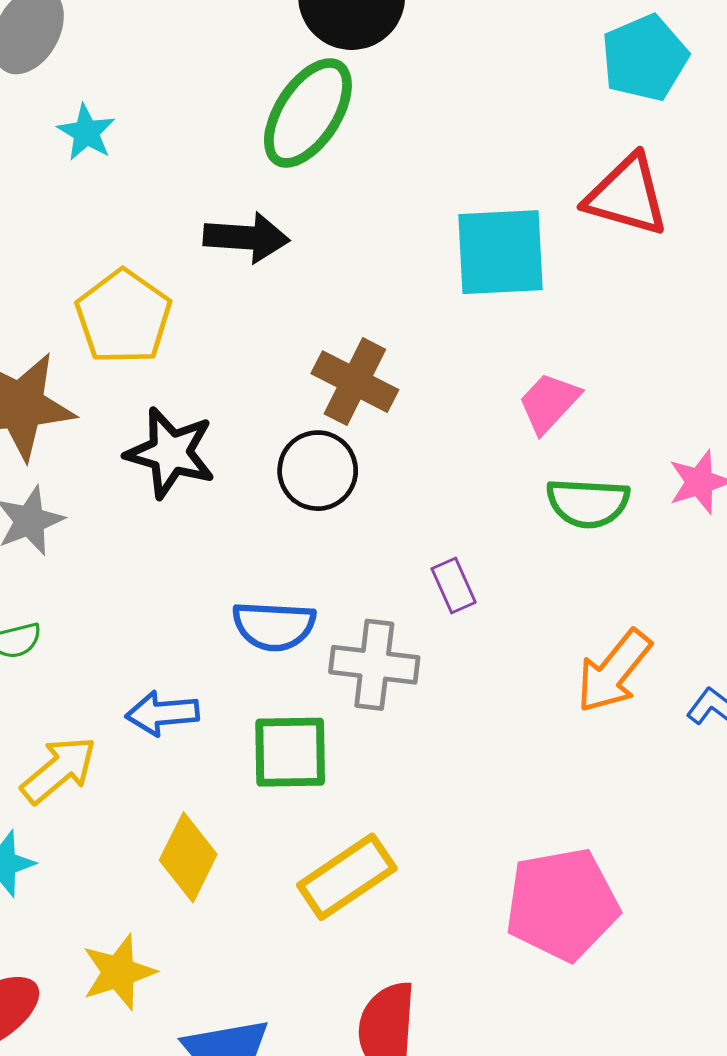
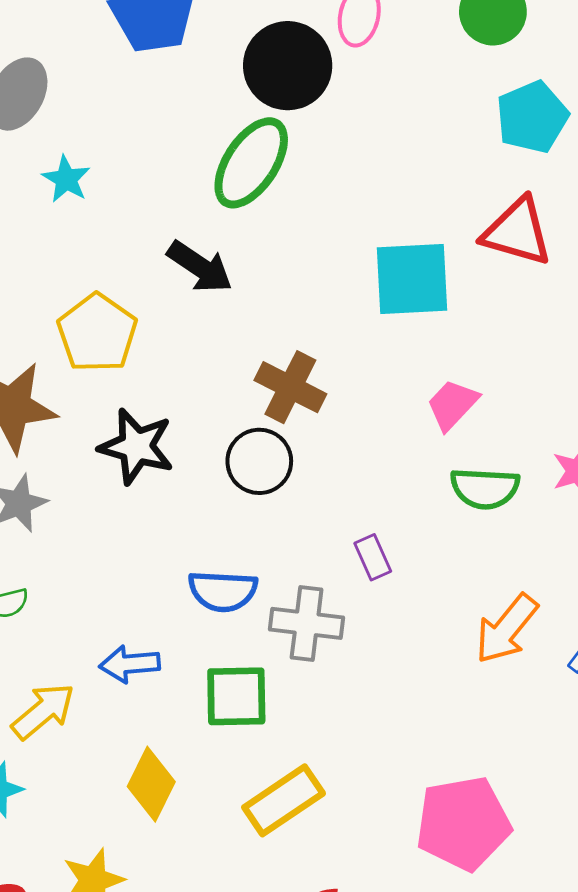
black arrow: (246, 238) -> (200, 267), turned 30

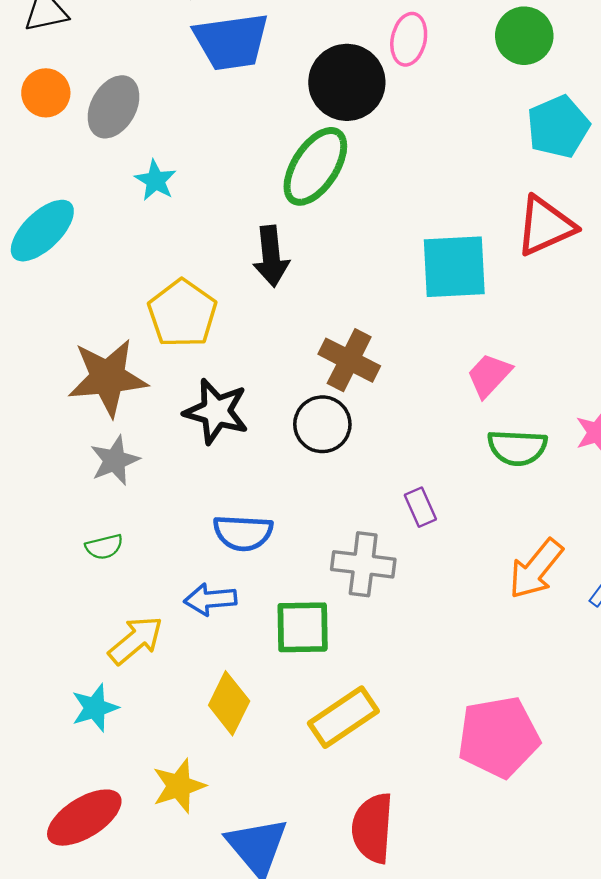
red triangle: (517, 232) -> (545, 226), turned -40
black arrow: (200, 267) -> (271, 256), turned 50
blue semicircle: (223, 591) -> (243, 533), moved

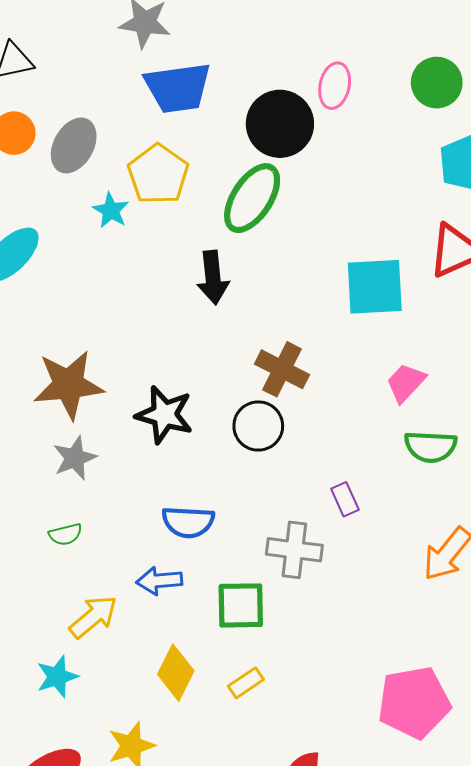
yellow pentagon: (182, 313) -> (158, 174), moved
yellow rectangle: (343, 717) -> (246, 683), moved, size x0.6

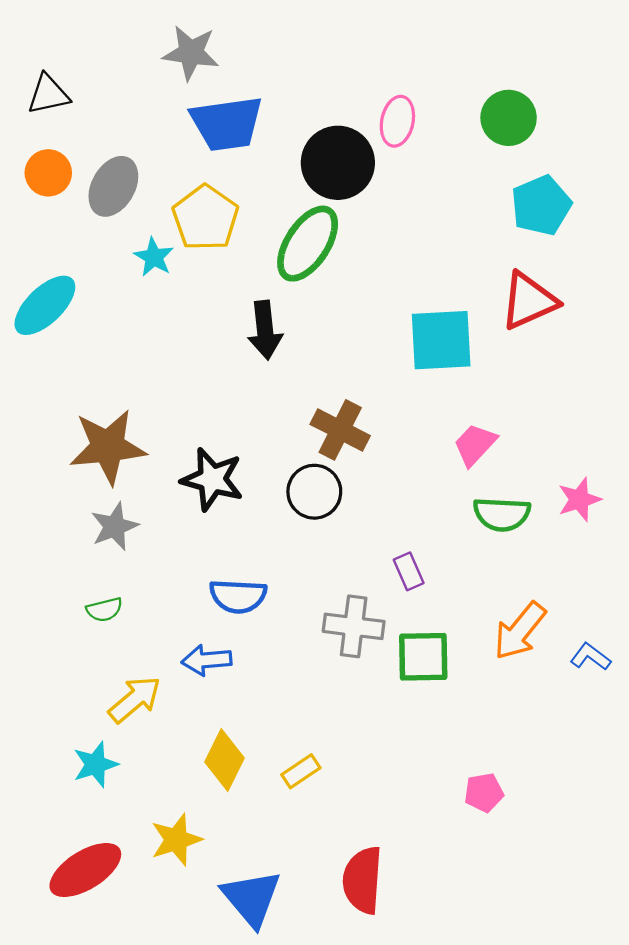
green square: (241, 605) -> (423, 657), moved
pink pentagon: (414, 702) -> (484, 793), size x0.5

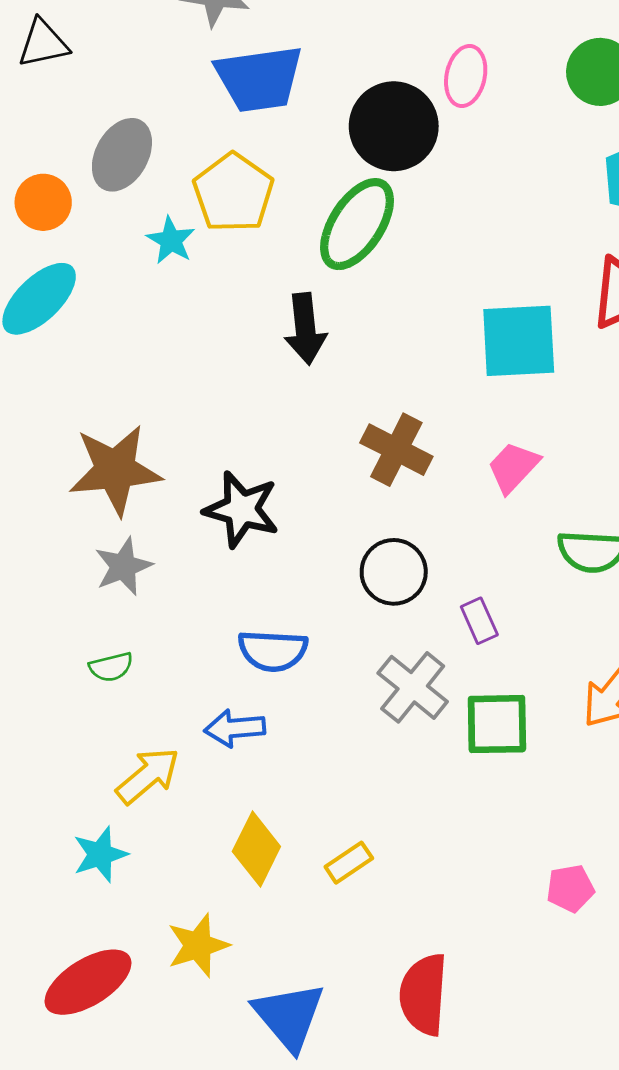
orange circle: (48, 173) -> (43, 202), moved
pink trapezoid: (475, 445) -> (513, 467), moved
black circle: (314, 492) -> (394, 572), moved
gray cross: (354, 626) -> (413, 687), turned 32

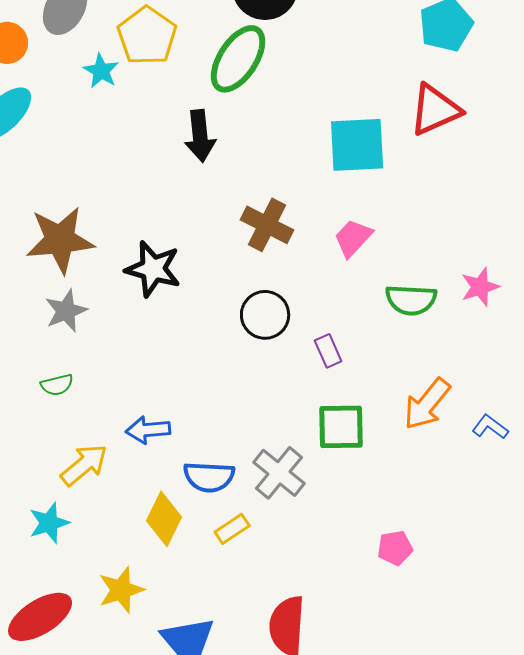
blue semicircle: (273, 651) -> (209, 477), moved
gray cross: (413, 687) -> (279, 473), moved

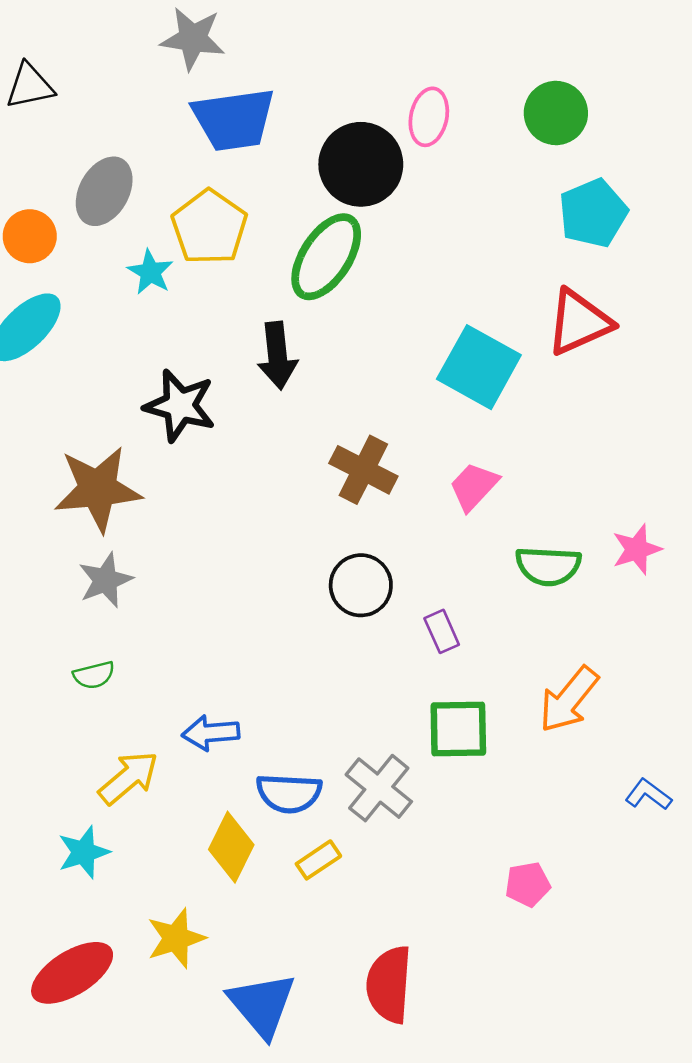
cyan square: (357, 145) -> (479, 367), turned 32
black star: (153, 269) -> (180, 406), moved
blue L-shape: (490, 427) -> (648, 794), moved

